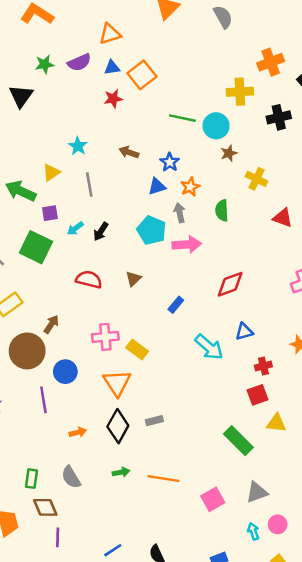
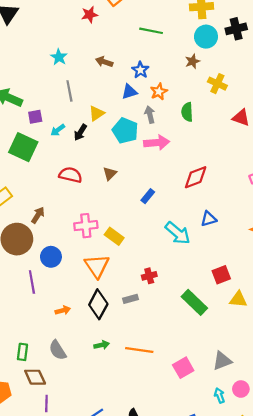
cyan circle: (216, 126) -> (206, 37), moved
yellow triangle: (51, 172) -> (97, 113), moved
red cross: (263, 366) -> (149, 276), moved
green rectangle: (238, 441) -> (194, 302), moved

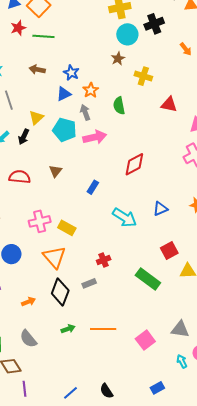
green line: (151, 31) -> (43, 36), moved
blue triangle: (209, 219) -> (160, 209), moved
gray triangle: (222, 361) -> (180, 329), turned 36

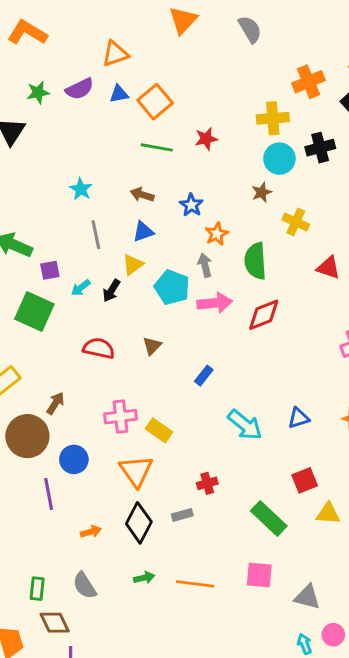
red star: (18, 28) -> (206, 139), moved
blue triangle: (64, 94) -> (143, 232), moved
green semicircle: (119, 106) -> (255, 261), size x1.4
red diamond: (134, 164) -> (264, 315), moved
pink square: (145, 340) -> (259, 575), moved, turned 36

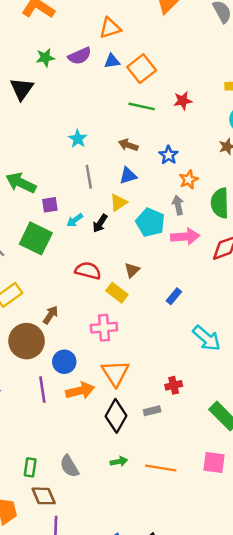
yellow rectangle: (159, 430) -> (117, 293), moved
orange arrow: (91, 532) -> (80, 391), moved, size x1.6

